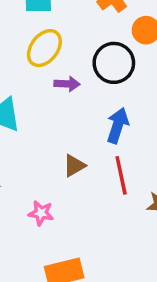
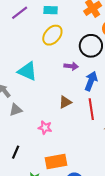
purple arrow: (67, 84) -> (71, 66), moved

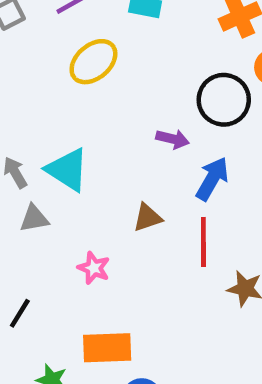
yellow ellipse: (52, 35) -> (93, 62), moved
cyan triangle: (27, 71) -> (67, 170), moved

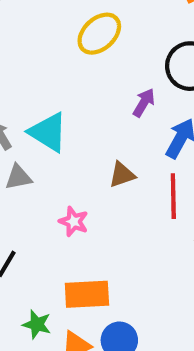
yellow ellipse: (93, 62) -> (99, 34), moved
purple arrow: (173, 139) -> (144, 103), turned -72

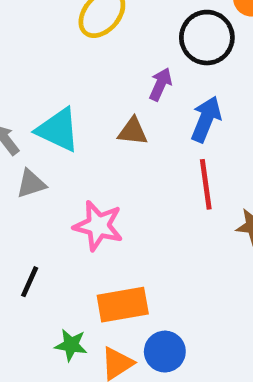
brown triangle: (122, 175) -> (133, 131), moved, turned 32
pink star: (74, 222) -> (98, 226), size x1.5

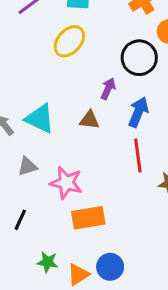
gray triangle: (31, 184) -> (27, 166), moved
orange rectangle: (123, 305) -> (88, 218), moved

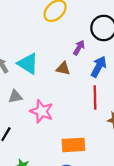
orange rectangle: (88, 218) -> (73, 145), moved

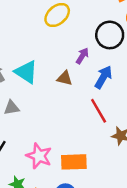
red line: (95, 98) -> (99, 111), turned -30
pink star: (42, 111) -> (39, 156), moved

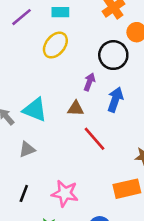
red line: (99, 111) -> (95, 139), moved
orange rectangle: (74, 162) -> (127, 189), moved

